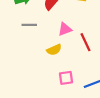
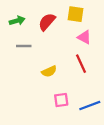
pink triangle: (65, 29) -> (84, 37), moved, turned 48

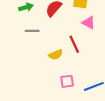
red line: (81, 64) -> (74, 44), moved

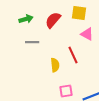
yellow semicircle: (56, 55) -> (55, 65), turned -72

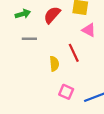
pink square: (66, 91) -> (66, 92), turned 32

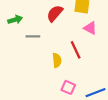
green arrow: (23, 14) -> (15, 20), moved

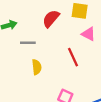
yellow semicircle: (57, 60) -> (37, 67), moved

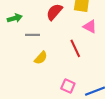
yellow semicircle: (37, 67) -> (41, 58), turned 48

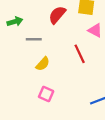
pink square: (68, 86) -> (46, 94), moved

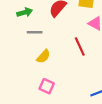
green arrow: (15, 22) -> (25, 12), moved

